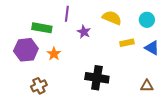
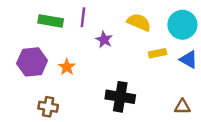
cyan circle: (147, 20) -> (182, 25), size x1.5
green rectangle: (42, 28) -> (51, 21), moved
brown cross: (39, 86) -> (48, 107), turned 35

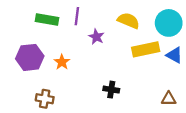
yellow rectangle: (158, 53) -> (146, 49), size x1.6
black cross: (120, 97) -> (111, 90), size x0.6

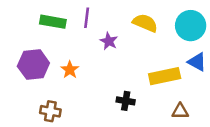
yellow rectangle: (146, 49) -> (165, 76), moved
brown triangle: (169, 99) -> (180, 111), moved

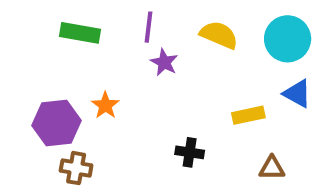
purple line: (87, 18) -> (149, 27), moved
purple hexagon: (33, 65) -> (56, 123), moved
yellow rectangle: (165, 76) -> (248, 115), size x0.7

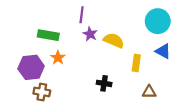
green rectangle: (80, 33) -> (48, 35), moved
yellow semicircle: (219, 35) -> (114, 40), moved
yellow rectangle: (248, 115) -> (136, 63), turned -70

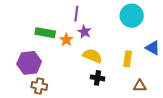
cyan circle: (158, 21) -> (132, 16), moved
yellow semicircle: (114, 40) -> (92, 56), moved
orange star: (58, 58) -> (66, 40), moved

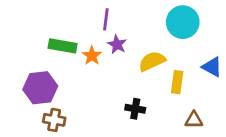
yellow semicircle: (92, 56) -> (152, 61), moved, turned -48

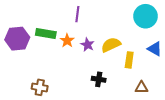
cyan circle: (183, 22) -> (146, 16), moved
purple star: (117, 44) -> (87, 45), moved
purple hexagon: (40, 88) -> (17, 39), moved

